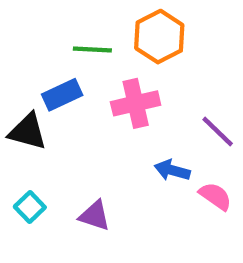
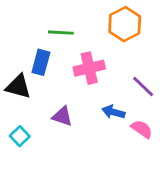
orange hexagon: (159, 37) -> (125, 24), moved
blue rectangle: (62, 95) -> (41, 62), turned -50
purple triangle: (95, 216) -> (62, 116), moved

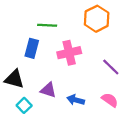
black triangle: (18, 86) -> (14, 79), moved
blue arrow: (113, 112) -> (76, 100), moved
cyan square: (20, 136) -> (24, 105), moved

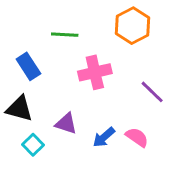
blue rectangle: (32, 48) -> (28, 66), moved, turned -48
blue arrow: (76, 100) -> (104, 137), turned -56
pink semicircle: (110, 100) -> (137, 137), moved

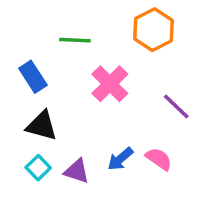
pink cross: (95, 72) -> (110, 84), turned -32
black triangle: (19, 109) -> (42, 126), moved
purple triangle: (66, 124) -> (77, 171), moved

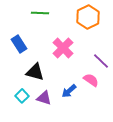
green line: (75, 40) -> (40, 13), moved
black triangle: (42, 126) -> (35, 72), moved
pink semicircle: (159, 159) -> (91, 80), moved

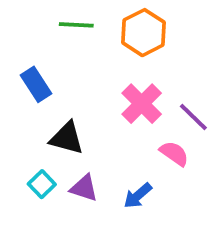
orange hexagon: (88, 17) -> (144, 33), moved
pink cross: (63, 48) -> (142, 104), moved
blue arrow: (69, 91) -> (138, 196), moved

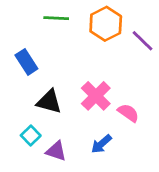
pink cross: (142, 104) -> (96, 96), moved
purple line: (193, 117) -> (142, 41), moved
purple triangle: (84, 188) -> (56, 151), moved

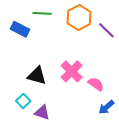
blue rectangle: (26, 62) -> (20, 29), moved, turned -30
blue arrow: (101, 144) -> (106, 107), moved

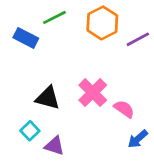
green line: (42, 13) -> (54, 17), turned -30
purple line: (106, 30) -> (138, 39), turned -72

